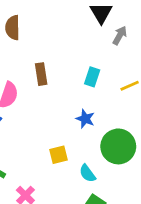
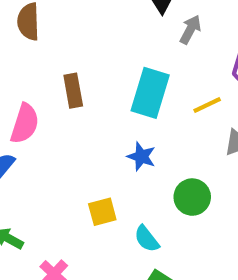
cyan rectangle: (92, 77) -> (150, 93), size x1.6
green circle: (118, 146) -> (192, 197), size x0.7

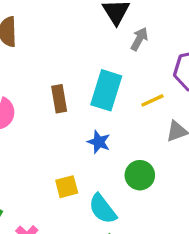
brown rectangle: (73, 91) -> (59, 99), moved
cyan semicircle: (147, 239) -> (103, 209), size x1.4

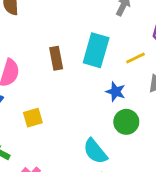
blue star: (99, 142) -> (116, 92), moved
yellow square: (67, 187) -> (33, 118), moved

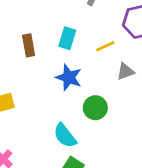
cyan rectangle: (96, 50) -> (67, 38), size x0.7
blue star: (116, 92) -> (69, 78), moved, size x1.4

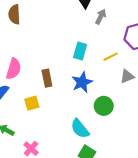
brown rectangle: (29, 45) -> (47, 78), moved
blue star: (69, 78) -> (82, 82), turned 30

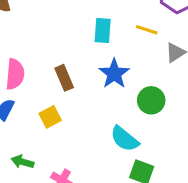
yellow line: (110, 57) -> (147, 30), turned 56

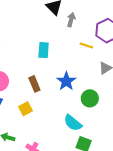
cyan rectangle: (103, 30) -> (44, 50), moved
yellow line: (147, 30) -> (86, 45), moved

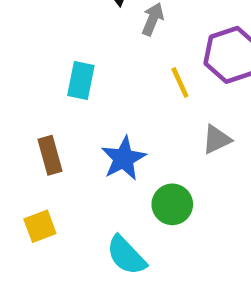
yellow line: (86, 45) -> (180, 83), turned 40
yellow square: (25, 109) -> (40, 226), moved

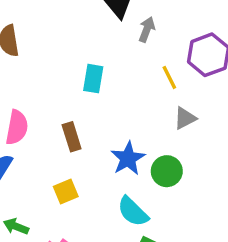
gray triangle: (217, 139) -> (185, 118), moved
blue star: (124, 158) -> (128, 158), moved

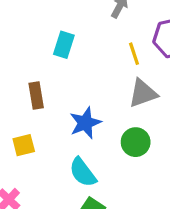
gray triangle: (185, 118) -> (143, 93), size x1.4
green circle: (167, 171) -> (136, 142), moved

